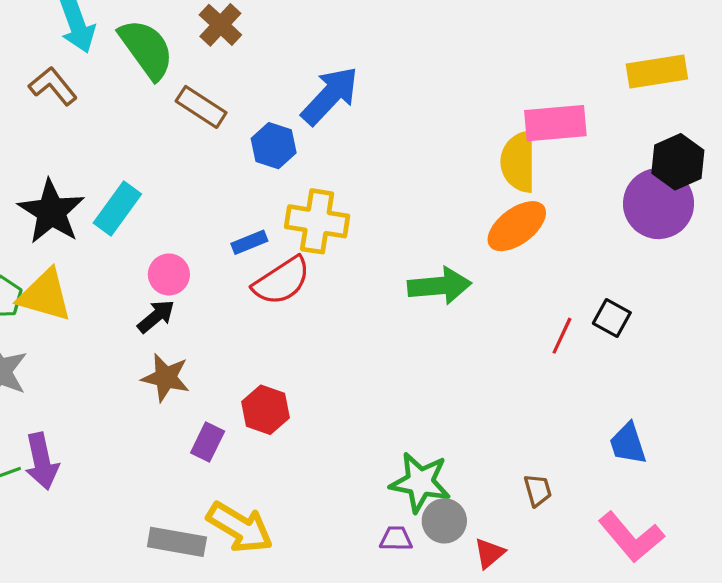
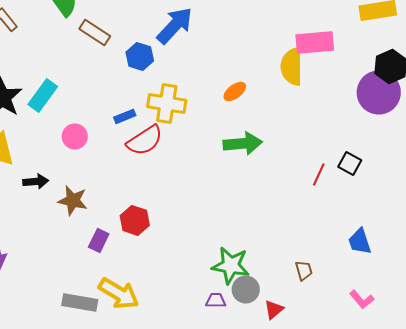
orange ellipse: (517, 226) -> (235, 91), moved, size x0.6
black arrow: (156, 316) -> (36, 181), moved, turned 35
pink L-shape: (631, 537) -> (362, 299), size x0.6

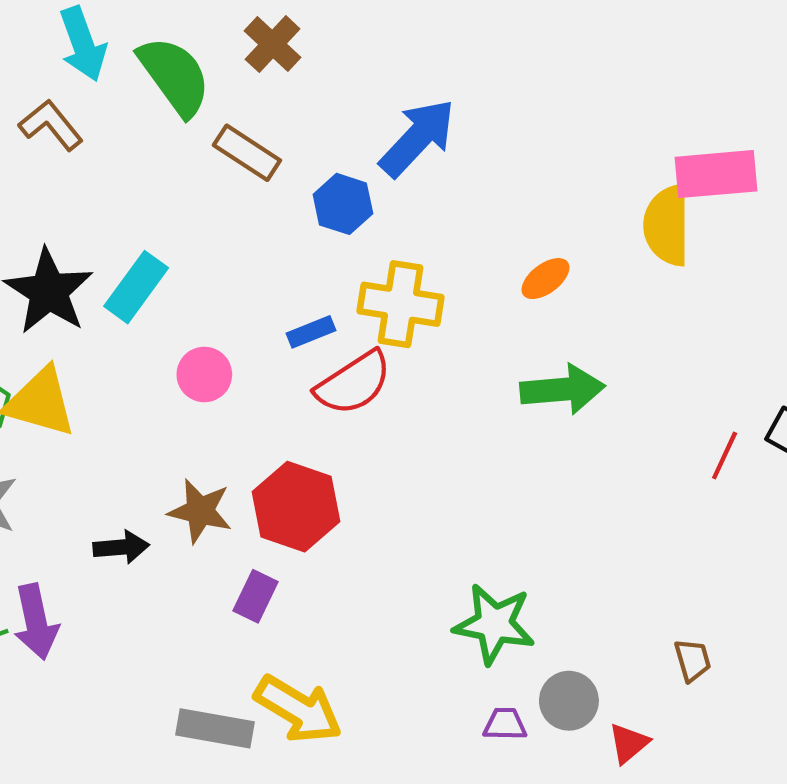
black arrow: (36, 181) -> (121, 547), moved
red hexagon: (135, 220) -> (296, 507), moved, size x1.4
green star: (231, 265) -> (494, 624), moved

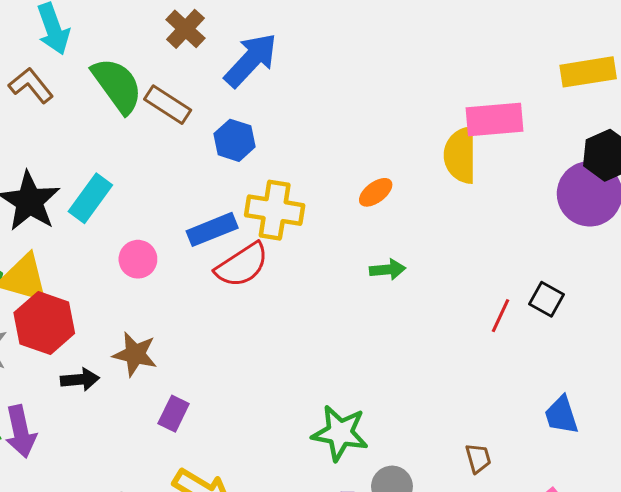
green semicircle: (174, 76) -> (117, 85), moved
blue arrow: (418, 138) -> (251, 60), moved
blue rectangle: (311, 332) -> (212, 229), size x1.5
green arrow: (563, 389) -> (388, 270), size x0.6
red hexagon: (296, 507) -> (44, 323), moved

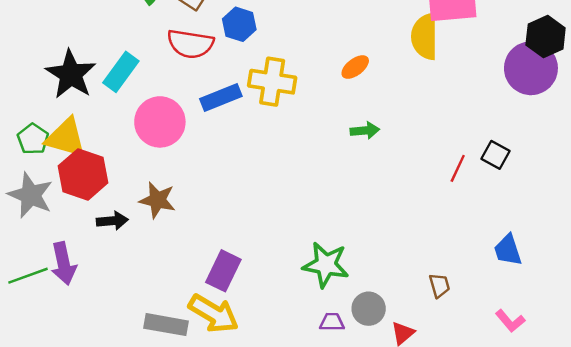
pink circle: (138, 259) -> (160, 122), size x1.6
red semicircle: (242, 265) -> (190, 44), moved, turned 42
purple rectangle: (174, 414) -> (223, 271), moved, size x1.4

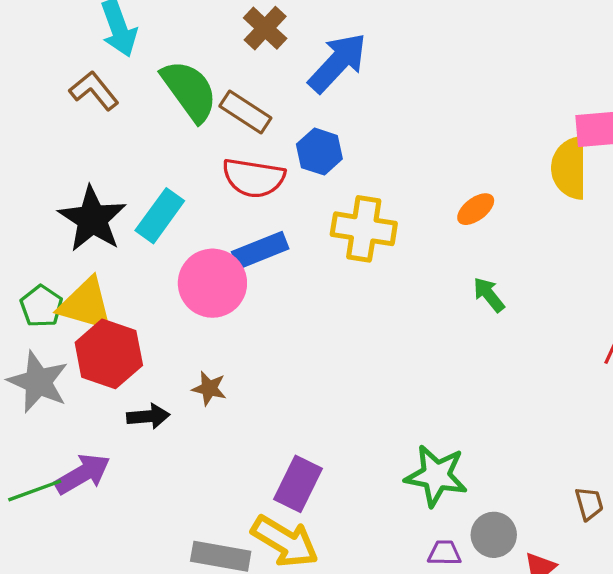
blue rectangle: (221, 98) -> (260, 250), moved
green arrow: (365, 130) -> (489, 295), turned -124
brown star: (157, 200) -> (209, 388), size x0.7
purple arrow: (63, 264) -> (82, 474), turned -108

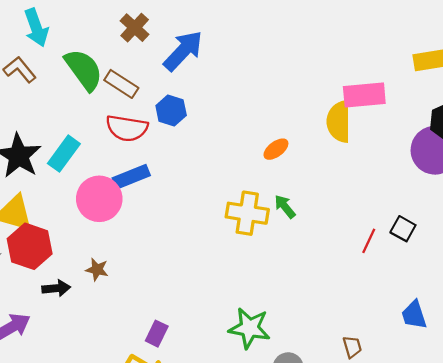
yellow cross: (364, 229) -> (247, 213), moved
purple rectangle: (298, 484) -> (157, 334), size x0.7

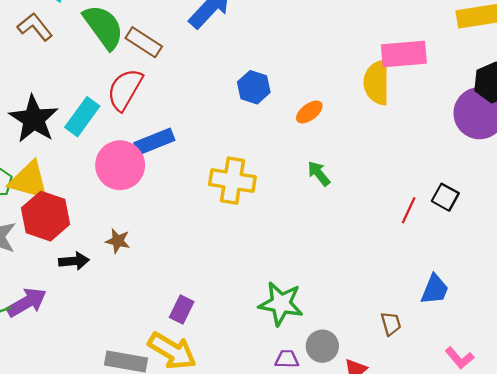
blue hexagon: (171, 110) -> (254, 87), moved
red semicircle: (127, 128) -> (125, 90), moved, turned 111
yellow cross: (247, 213) -> (232, 181), moved
blue trapezoid: (414, 315) -> (435, 289), moved, turned -140

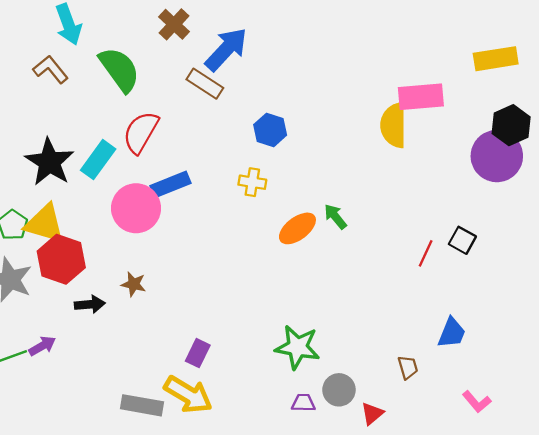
brown rectangle: (144, 42) -> (205, 84), moved
orange ellipse: (309, 112) -> (297, 228), moved, size x1.4
yellow cross: (232, 181) -> (252, 182), moved, size x0.6
purple arrow: (27, 302) -> (42, 346), size x0.7

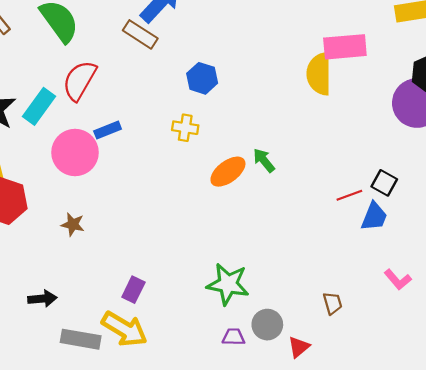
blue rectangle: (170, 185) -> (108, 130), size x0.7
red line: (426, 253) -> (349, 195), turned 45
black arrow: (90, 304) -> (42, 299), moved
blue trapezoid: (452, 333) -> (374, 217), moved
pink L-shape: (477, 402) -> (398, 280), moved

